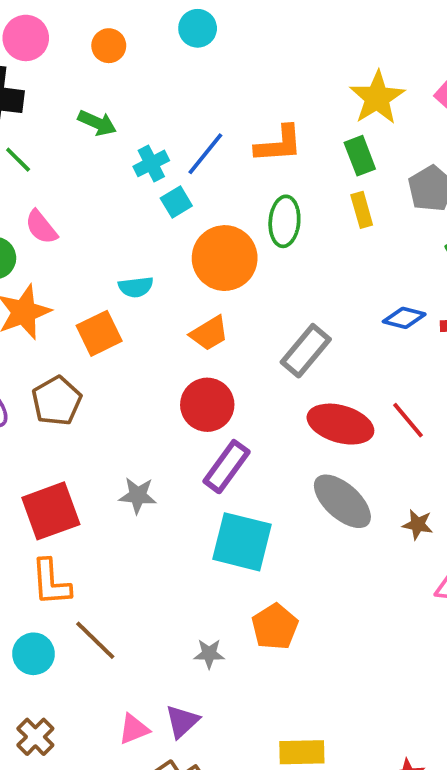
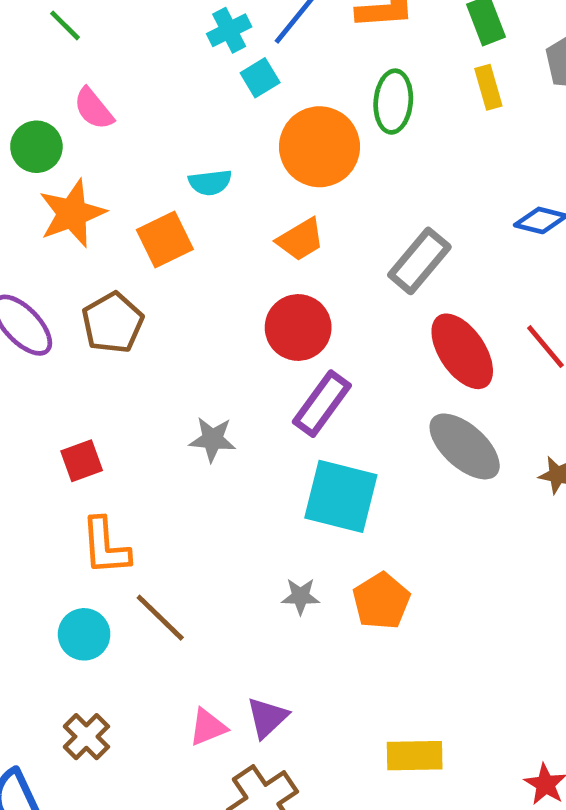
red ellipse: (340, 424) -> (462, 351), turned 40
red square: (51, 511) -> (82, 461), moved, size x0.6
gray star: (209, 654) -> (300, 596), moved

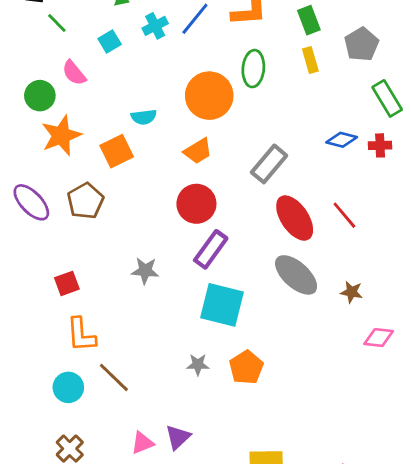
cyan square: (260, 78) -> (110, 42), moved

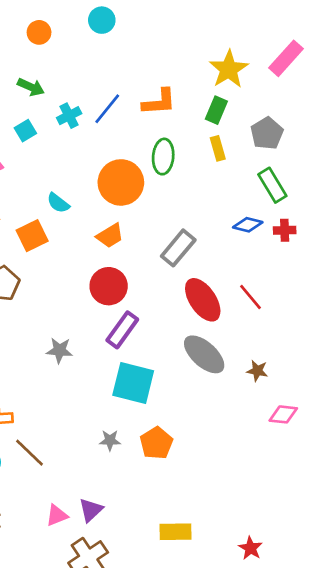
green rectangle: (309, 20) -> (216, 110), turned 44
green rectangle: (387, 98) -> (272, 185), moved
cyan semicircle: (144, 117) -> (58, 203), turned 45

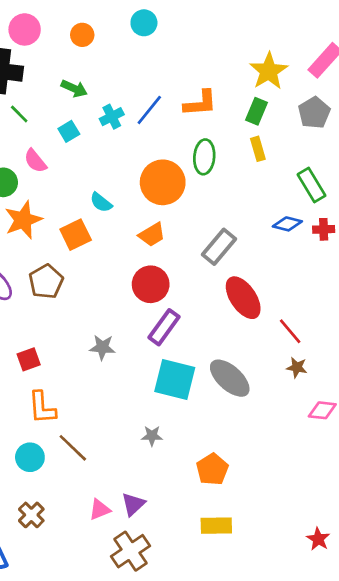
gray pentagon: (267, 133) -> (314, 113), moved
red line: (250, 297) -> (290, 331), moved
gray ellipse: (204, 354) -> (230, 378), moved
orange pentagon: (156, 443) -> (212, 469), moved
red star: (250, 548) -> (318, 539), moved

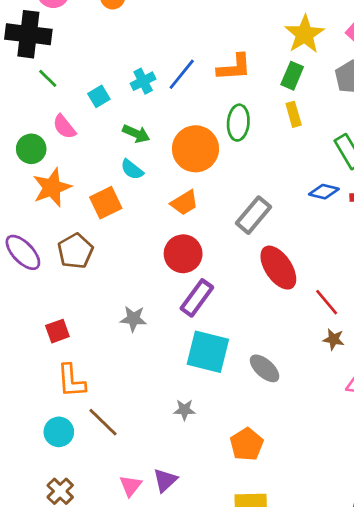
green arrow: (74, 88) -> (136, 134), moved
gray ellipse: (230, 378) -> (265, 368), moved, size x0.7
pink triangle: (100, 510) -> (131, 486), turned -30

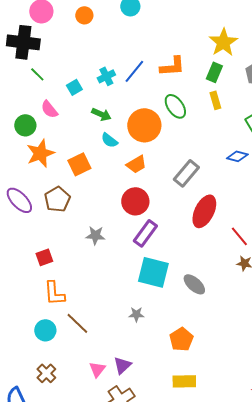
green ellipse: (238, 123) -> (175, 106), turned -40
cyan semicircle: (132, 170) -> (109, 140), moved
red ellipse: (278, 268) -> (204, 211), turned 60
gray star: (133, 319) -> (95, 235), moved

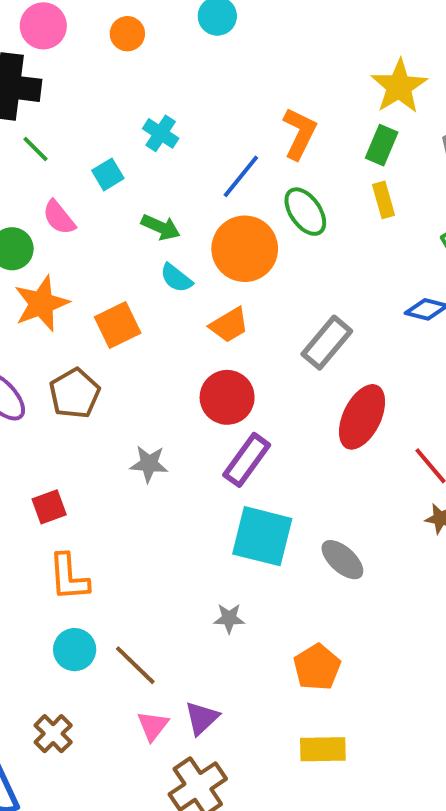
orange L-shape: (172, 66) -> (299, 133), turned -60
blue line: (134, 71) -> (241, 176), moved
cyan cross: (106, 76) -> (161, 133), moved, turned -30
brown line: (77, 323) -> (135, 665), moved
cyan circle: (45, 330) -> (75, 650), moved

